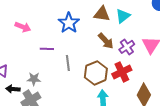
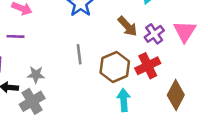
purple line: (47, 49) -> (16, 36), moved

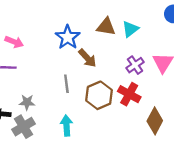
brown arrow: (127, 26) -> (87, 58), moved
red cross: (148, 66) -> (129, 94), turned -35
cyan arrow: (124, 100) -> (66, 126), moved

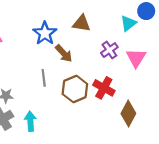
cyan triangle: (130, 29) -> (128, 23), moved
purple cross: (135, 65) -> (109, 50), moved
cyan arrow: (66, 126) -> (30, 121), moved

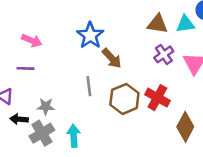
brown triangle: (82, 23) -> (157, 24), moved
cyan triangle: (128, 23) -> (185, 24), turned 30

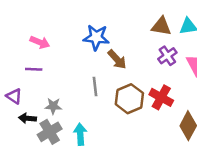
blue star: (90, 35) -> (96, 37), turned -30

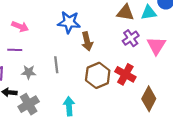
brown arrow: (117, 59) -> (87, 41), turned 30
gray line: (95, 86) -> (56, 65), moved
gray star: (53, 106) -> (29, 72), moved
cyan arrow: (80, 134) -> (69, 106), moved

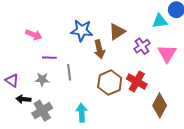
brown triangle: (125, 13) -> (117, 32), moved, turned -42
purple line: (15, 50) -> (49, 58), moved

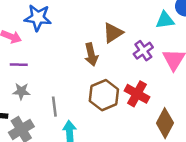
blue star: (82, 31) -> (38, 18), moved
purple line: (49, 58) -> (19, 65), moved
gray line: (69, 72) -> (54, 107), moved

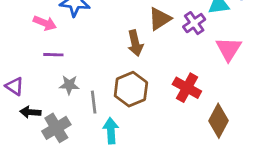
purple cross: (143, 51) -> (194, 23), moved
gray star: (21, 91) -> (69, 85), moved
brown hexagon: (104, 95) -> (131, 89), moved

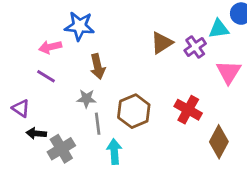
pink arrow: (45, 23) -> (50, 47), turned 145
brown arrow: (135, 43) -> (98, 67), moved
purple line: (53, 55) -> (46, 76), moved, turned 30
gray star: (69, 85) -> (86, 99), moved

